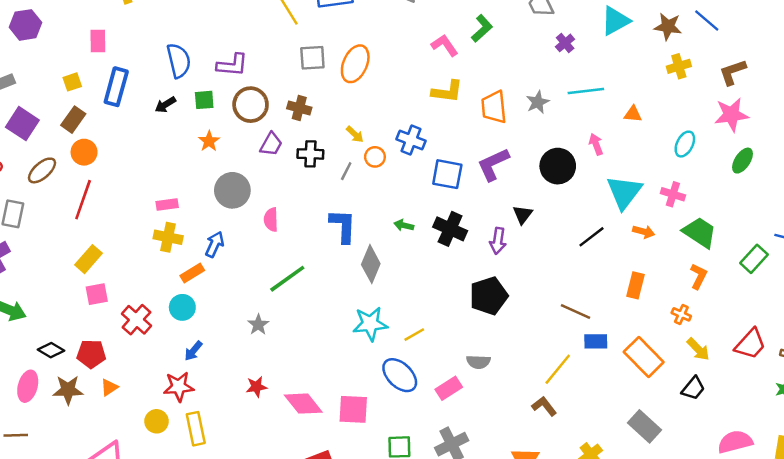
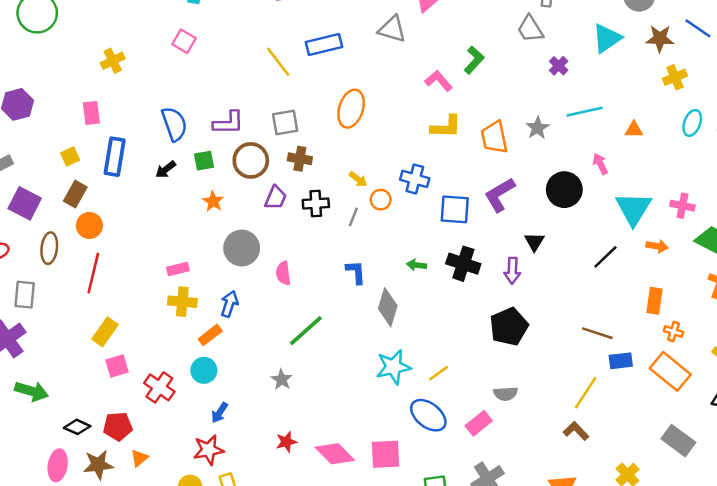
gray square: (312, 58) -> (285, 123), moved
cyan ellipse: (685, 144) -> (692, 123), moved
brown ellipse: (42, 170) -> (49, 248), turned -36
blue L-shape: (343, 226) -> (356, 272), size x0.7
orange cross: (681, 314) -> (674, 331), moved

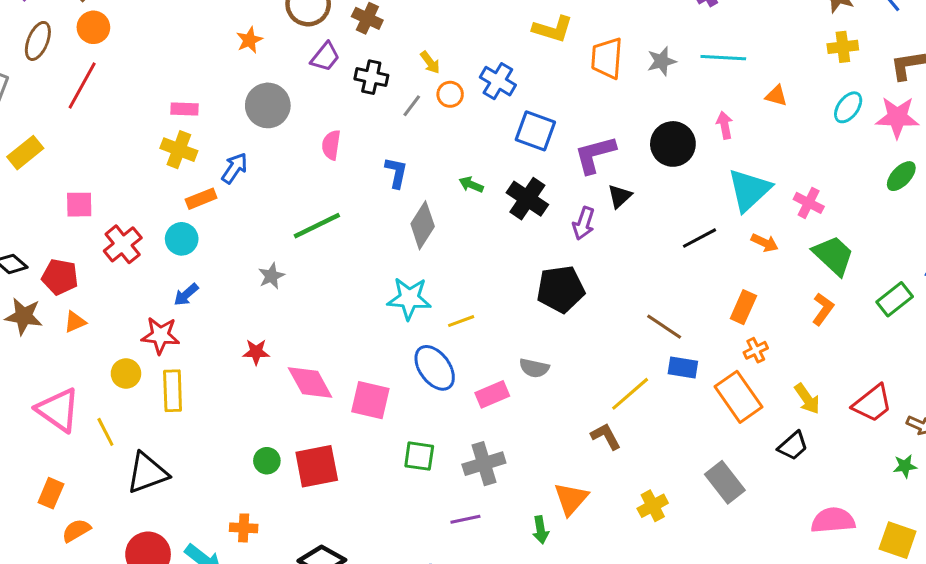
purple L-shape: (500, 195) -> (595, 154), moved
pink semicircle: (283, 273) -> (331, 145), moved
orange cross: (674, 331) -> (756, 350), turned 30
yellow rectangle: (105, 332) -> (25, 153), moved

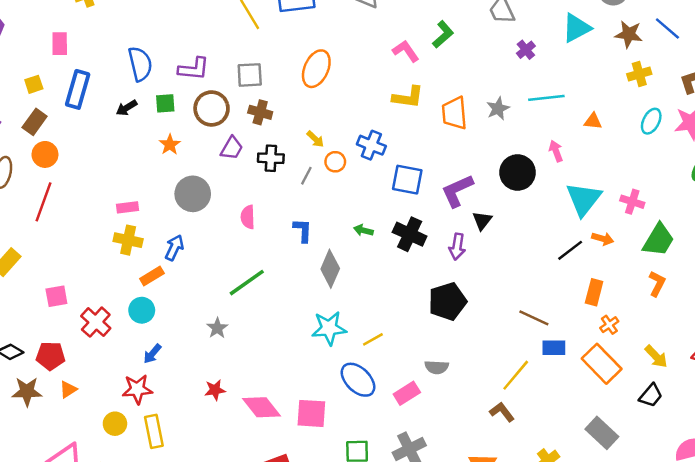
black line: (700, 238) -> (570, 250), moved
green trapezoid: (833, 255) -> (659, 240), turned 87

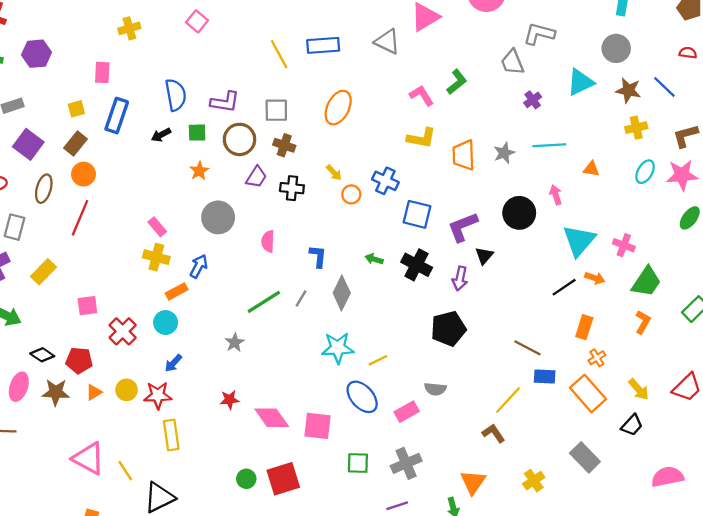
gray line: (306, 176) -> (301, 298), moved
pink rectangle: (127, 207) -> (157, 227), turned 54
yellow circle: (115, 424) -> (127, 390), moved

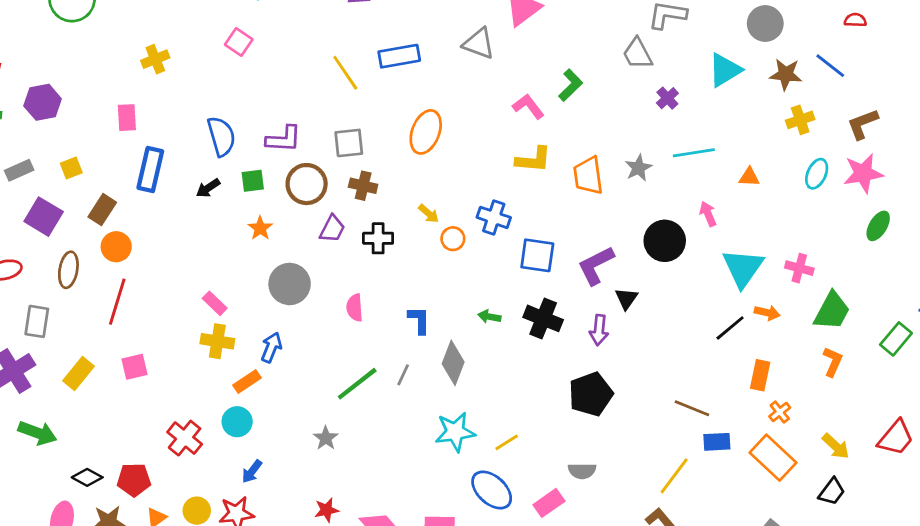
yellow square: (76, 109) -> (71, 168), moved
pink square: (87, 306) -> (134, 367), moved

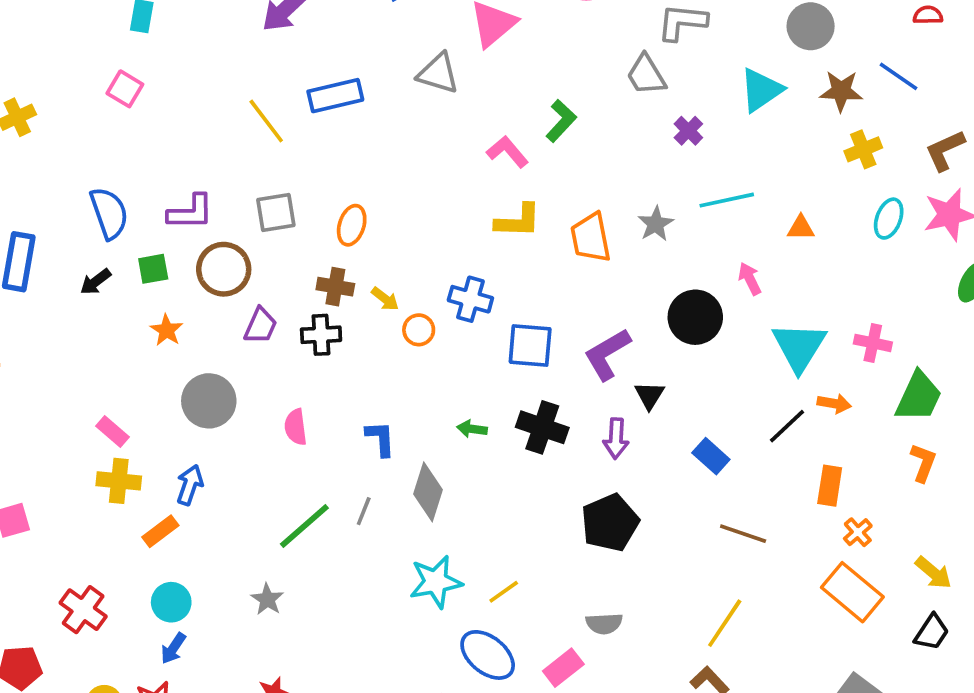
orange ellipse: (426, 132) -> (352, 225), moved, size x0.7
brown cross: (363, 186) -> (335, 287), moved
cyan circle: (237, 422) -> (171, 602), moved
blue rectangle: (717, 442) -> (711, 456), moved, turned 48

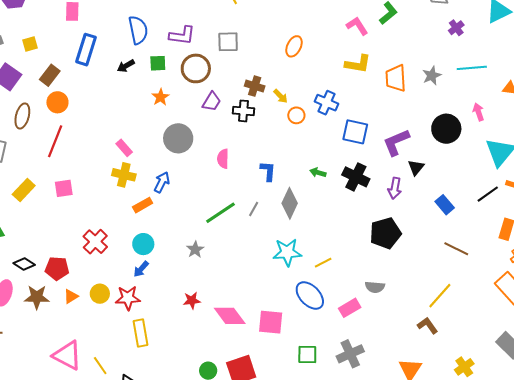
orange ellipse: (352, 225) -> (294, 46), moved

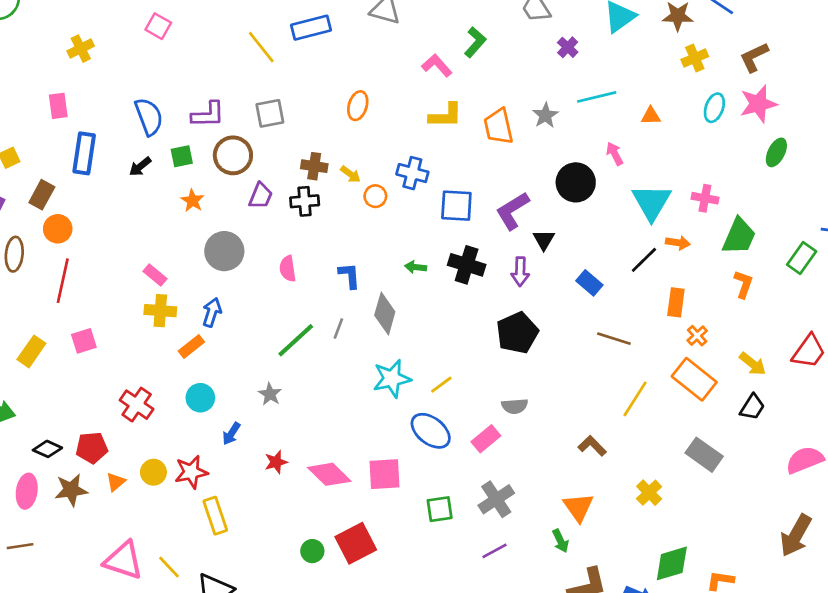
blue arrow: (141, 269) -> (231, 434), moved
yellow line: (440, 296) -> (635, 399), moved

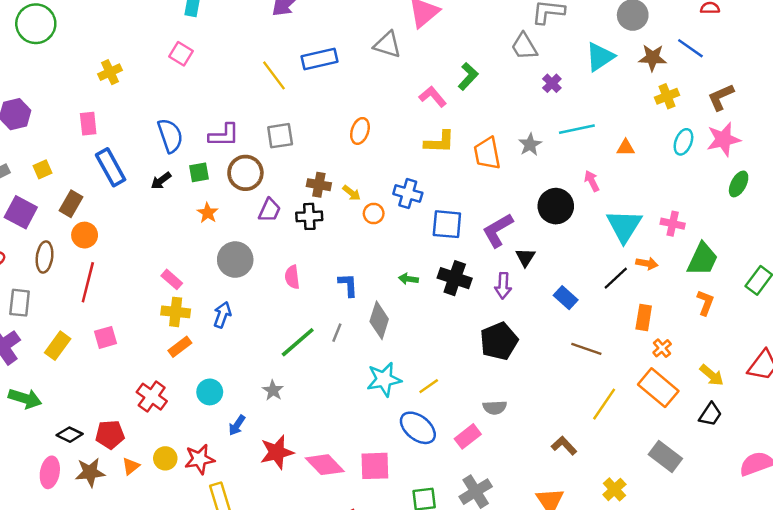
blue rectangle: (84, 153) -> (111, 167), turned -39
orange rectangle: (191, 346) -> (180, 347), moved
red star: (276, 462) -> (277, 452), size x1.6

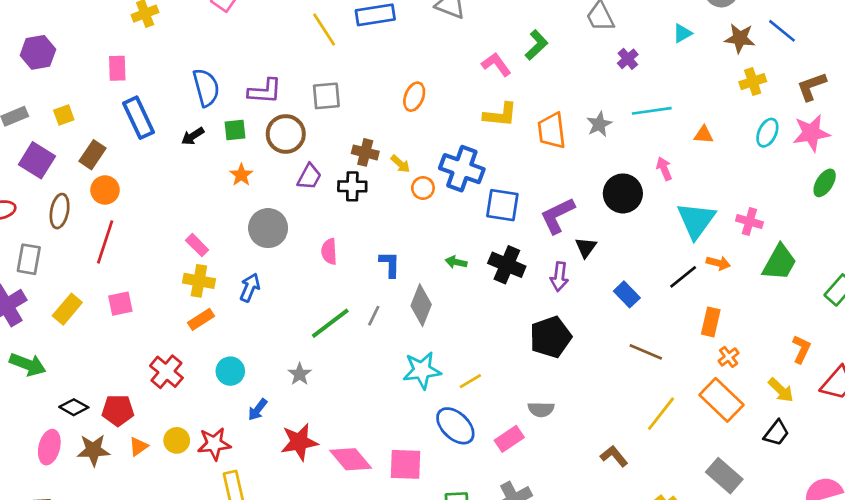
cyan triangle: (600, 57) -> (682, 33), size x0.6
blue cross: (408, 193) -> (462, 169), size x1.4
orange L-shape: (705, 303) -> (801, 349), moved

